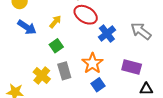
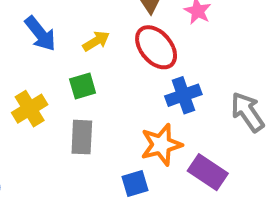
orange star: (92, 63) -> (161, 145), moved
yellow cross: (42, 76) -> (30, 109), moved

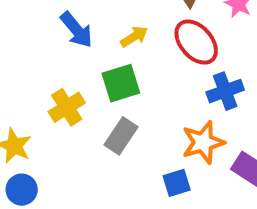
green square: (83, 86) -> (121, 83), size x1.4
gray rectangle: (82, 137) -> (121, 136), turned 32

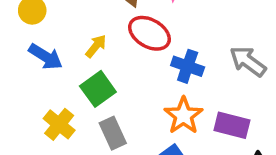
blue cross: (225, 91) -> (188, 66), turned -32
gray rectangle: (121, 136) -> (113, 133), turned -40

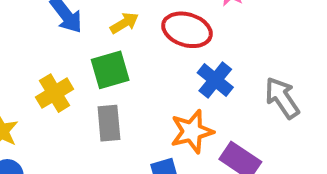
red ellipse: (149, 33) -> (187, 30), turned -33

